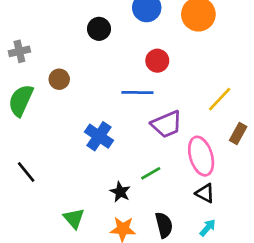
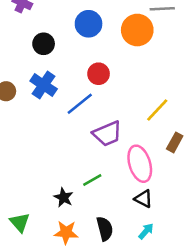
blue line: (137, 92) -> (80, 104), turned -40
blue cross: (99, 136) -> (44, 85), moved

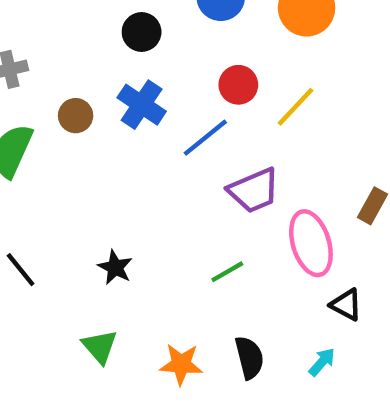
yellow line: (157, 110) -> (296, 107), moved
black star: (64, 197) -> (115, 267), moved
black triangle: (143, 199) -> (346, 305), moved

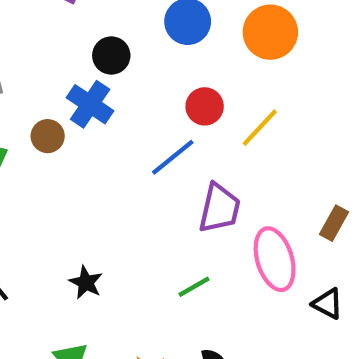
blue cross: (142, 105) -> (90, 104), moved
purple trapezoid: (254, 190) -> (219, 208), turned -54
black triangle: (346, 305) -> (328, 304), moved

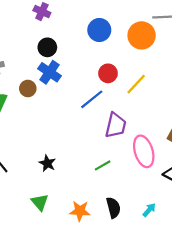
black circle: (111, 56) -> (47, 47), moved

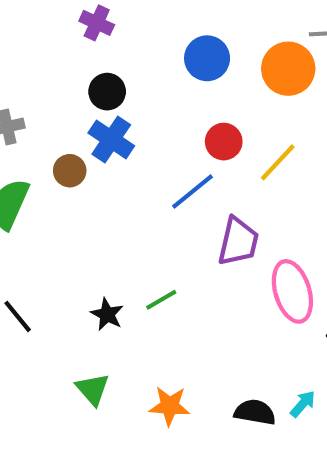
green line: (103, 165) -> (161, 300), moved
black semicircle: (113, 208) -> (255, 412), moved, turned -66

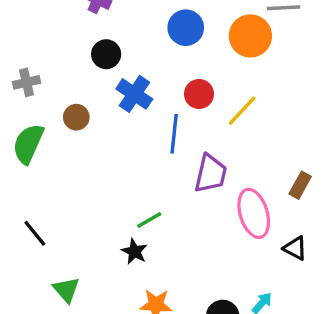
blue cross: (111, 139) -> (134, 94), moved
blue line: (192, 192) -> (174, 134), turned -45
black star: (107, 314) -> (134, 252), moved
green triangle: (93, 389) -> (66, 290), moved

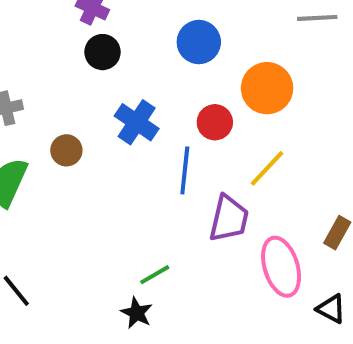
orange circle: (250, 36) -> (267, 88), moved
black circle: (106, 54) -> (103, 52), moved
yellow line: (242, 111) -> (267, 168), moved

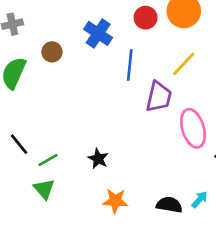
red circle: (215, 122) -> (146, 18), moved
green line: (155, 275) -> (48, 160), moved

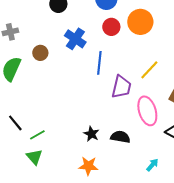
yellow line: (184, 64) -> (149, 70), moved
black star: (98, 159) -> (91, 134), moved
black semicircle: (169, 205) -> (120, 137), moved

